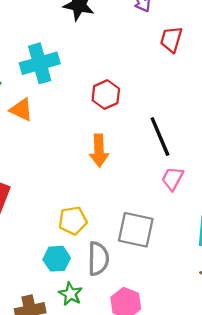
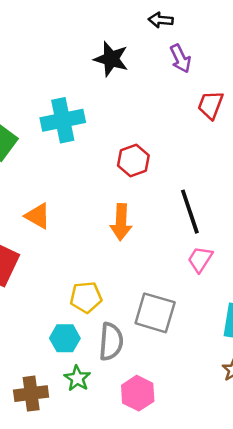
orange triangle: (21, 110) -> (38, 216), moved

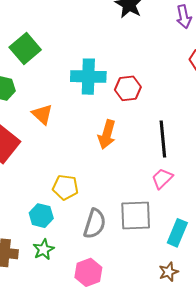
cyan cross: (63, 120) -> (88, 77), moved
gray square: (155, 313) -> (136, 215), moved, turned -32
gray semicircle: (111, 342) -> (95, 224), moved

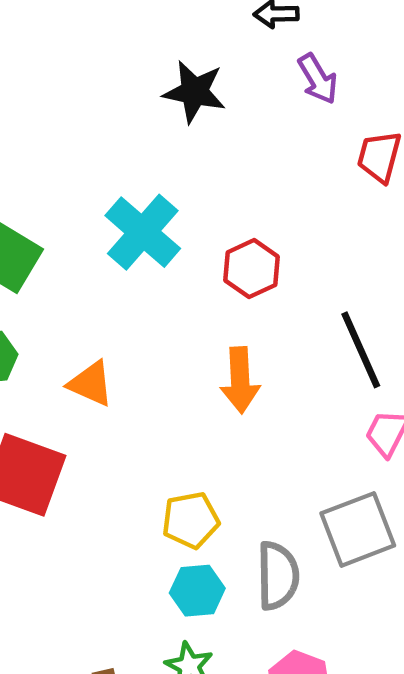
cyan cross: (88, 77) -> (143, 232), moved, turned -32
cyan hexagon: (41, 216) -> (197, 591), moved

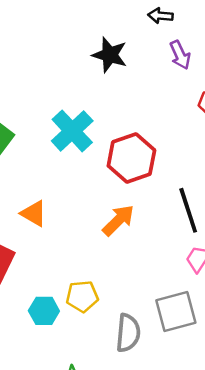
red hexagon: (252, 269) -> (131, 158), size x1.5
orange arrow: (240, 380) -> (118, 220), turned -138
cyan hexagon: (197, 591) -> (44, 311), moved

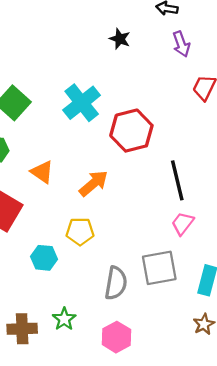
black star: (110, 55) -> (120, 39), size x0.7
orange arrow: (118, 220) -> (94, 183), moved
yellow pentagon: (82, 296) -> (80, 231), moved

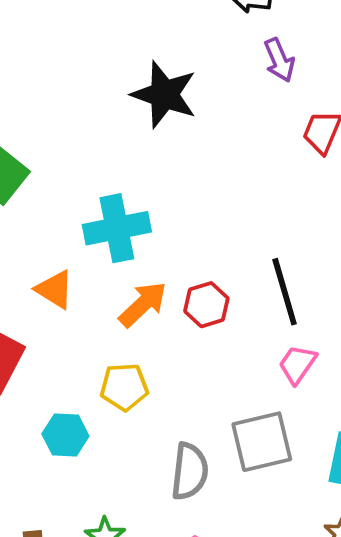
black star: (120, 39) -> (164, 94), moved, size x1.8
cyan cross: (82, 103) -> (117, 228), moved, turned 30
red hexagon: (131, 131) -> (206, 305), moved, size x0.6

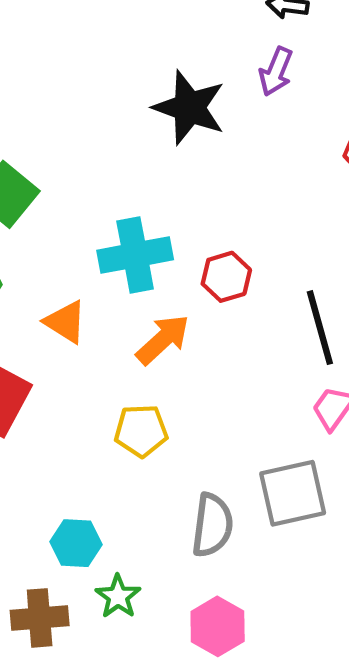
purple arrow: (279, 60) -> (276, 72), moved, turned 45
red hexagon: (206, 305) -> (226, 277), moved
cyan hexagon: (65, 435) -> (76, 543), moved

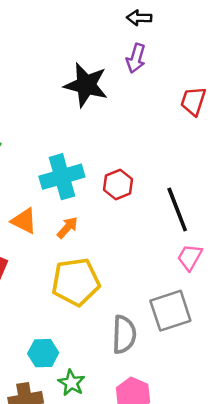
orange arrow: (163, 340) -> (67, 228), moved, size x0.7
yellow pentagon: (141, 431) -> (76, 282), size x1.5

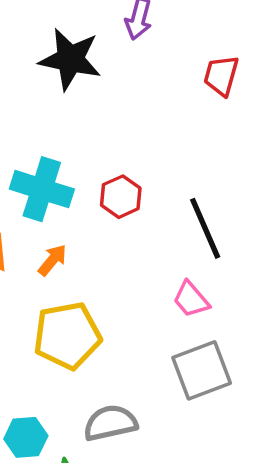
cyan cross: (62, 177) -> (42, 189), turned 36
pink trapezoid: (190, 257) -> (191, 299), moved, turned -68
gray semicircle: (124, 334) -> (110, 423), moved, turned -102

